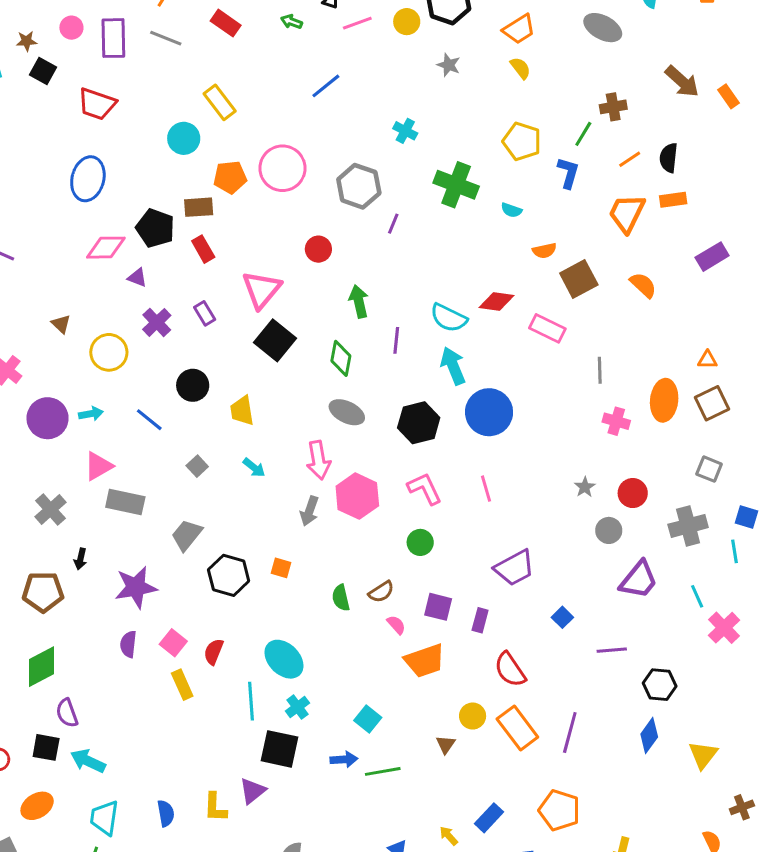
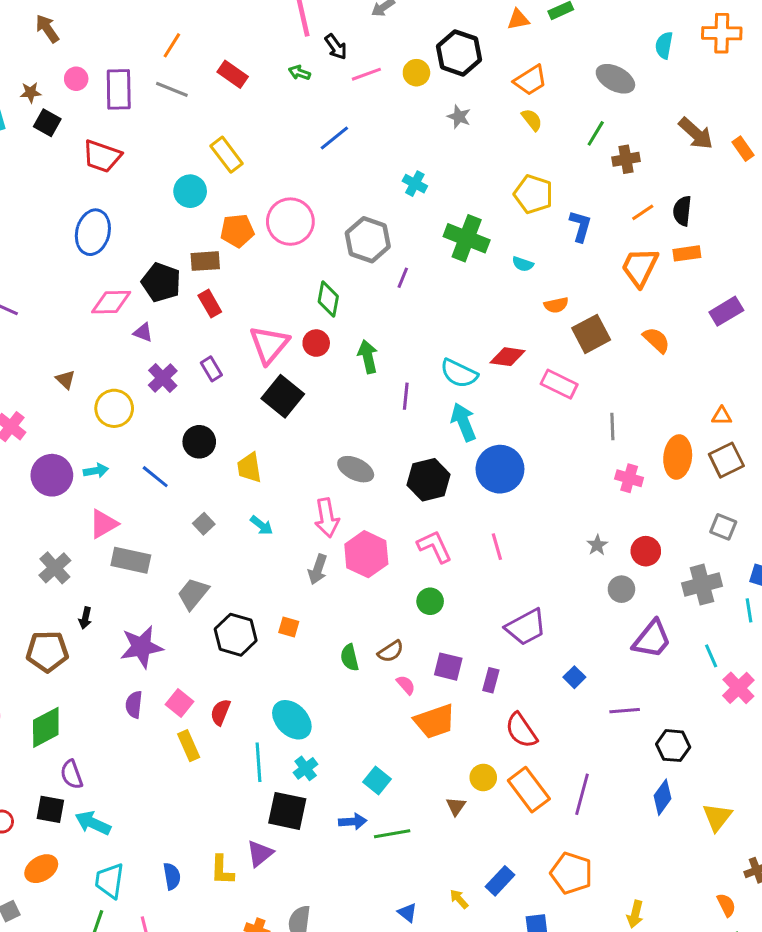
green line: (583, 134) -> (596, 133), moved
red circle: (318, 249) -> (316, 343), moved
green diamond: (341, 358) -> (328, 299), moved

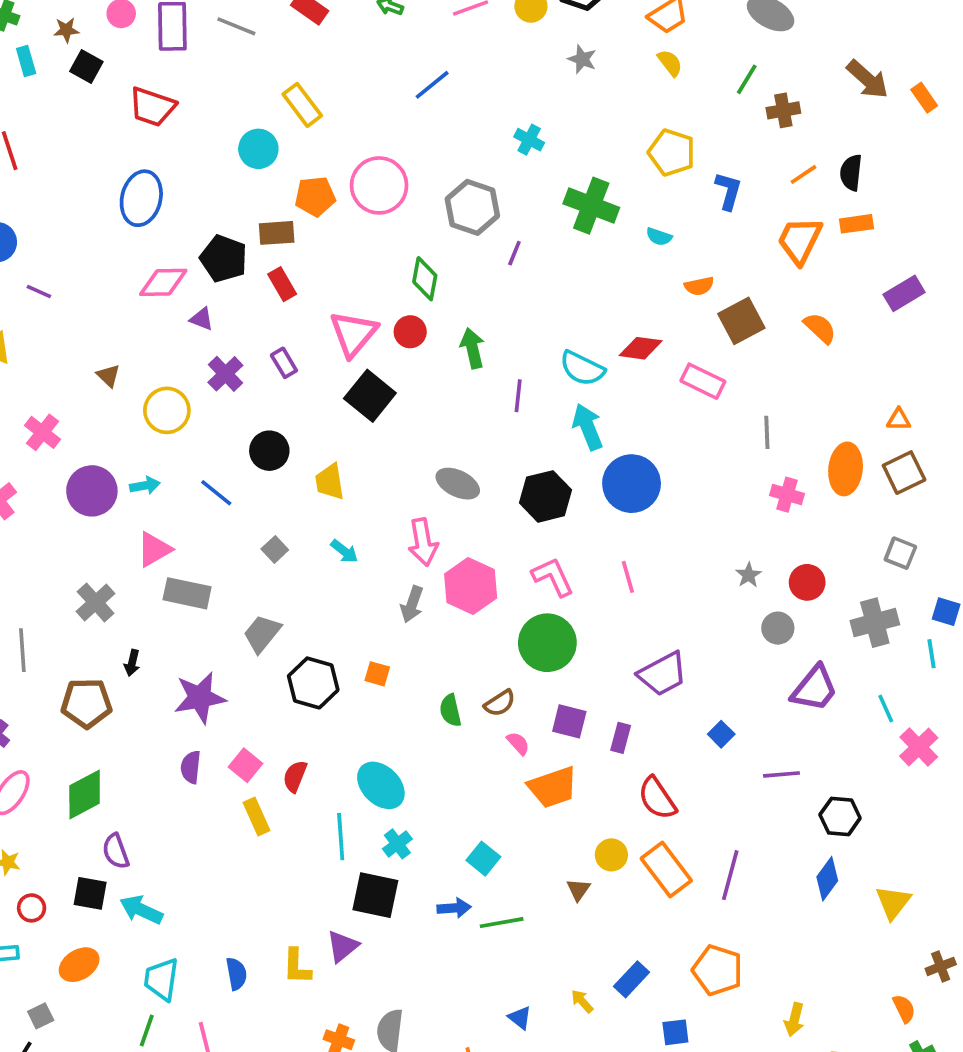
green circle: (430, 601) -> (547, 643), size x1.8

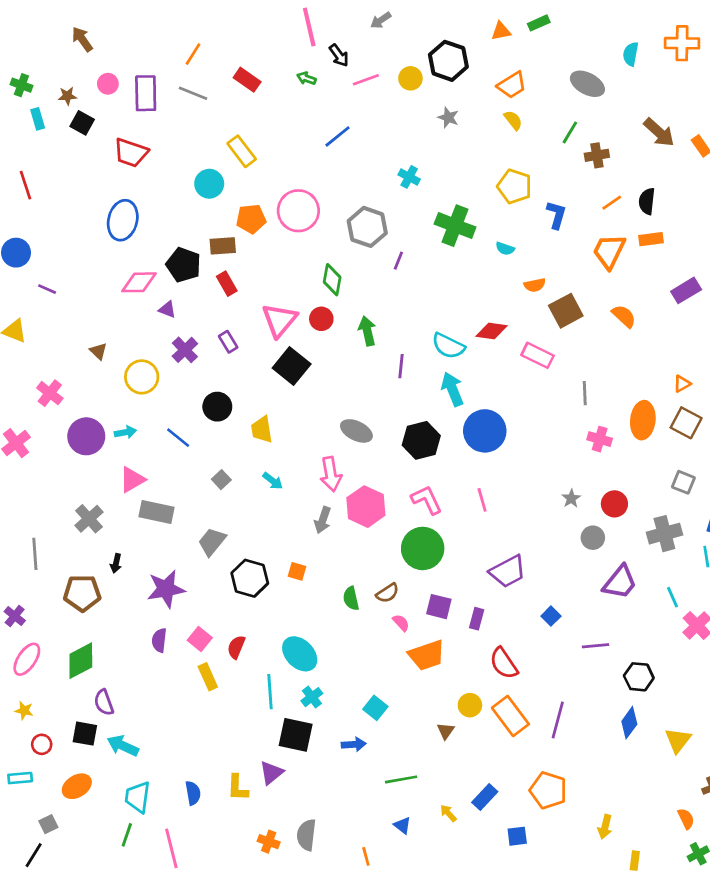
orange triangle: (899, 420) -> (682, 384), turned -30
brown square: (904, 473) -> (686, 423), turned -36
green line: (502, 923) -> (401, 779), moved

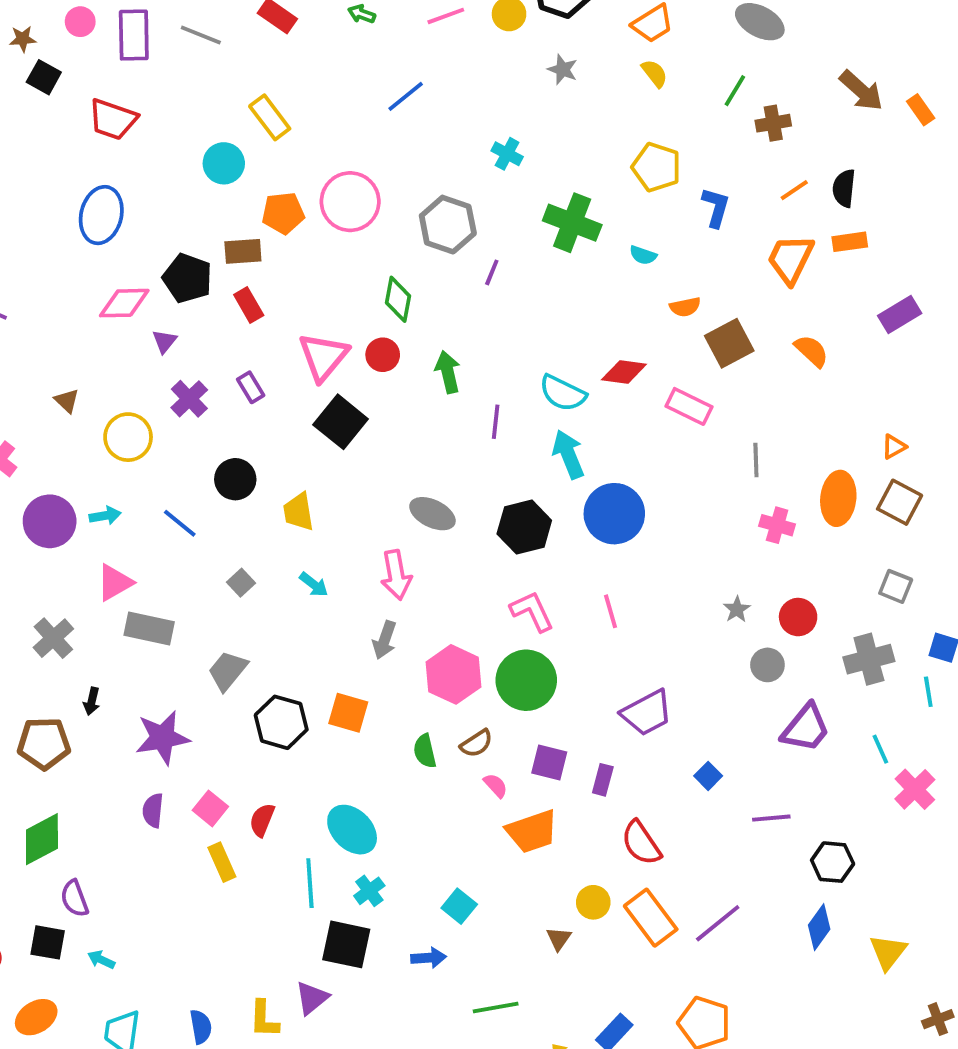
purple triangle: (167, 309) -> (164, 341), turned 48
pink hexagon: (366, 507) -> (454, 674), moved
orange square: (297, 571) -> (348, 713), size x1.5
purple line: (558, 720) -> (718, 923), turned 36
cyan arrow: (123, 746) -> (101, 960), size x0.6

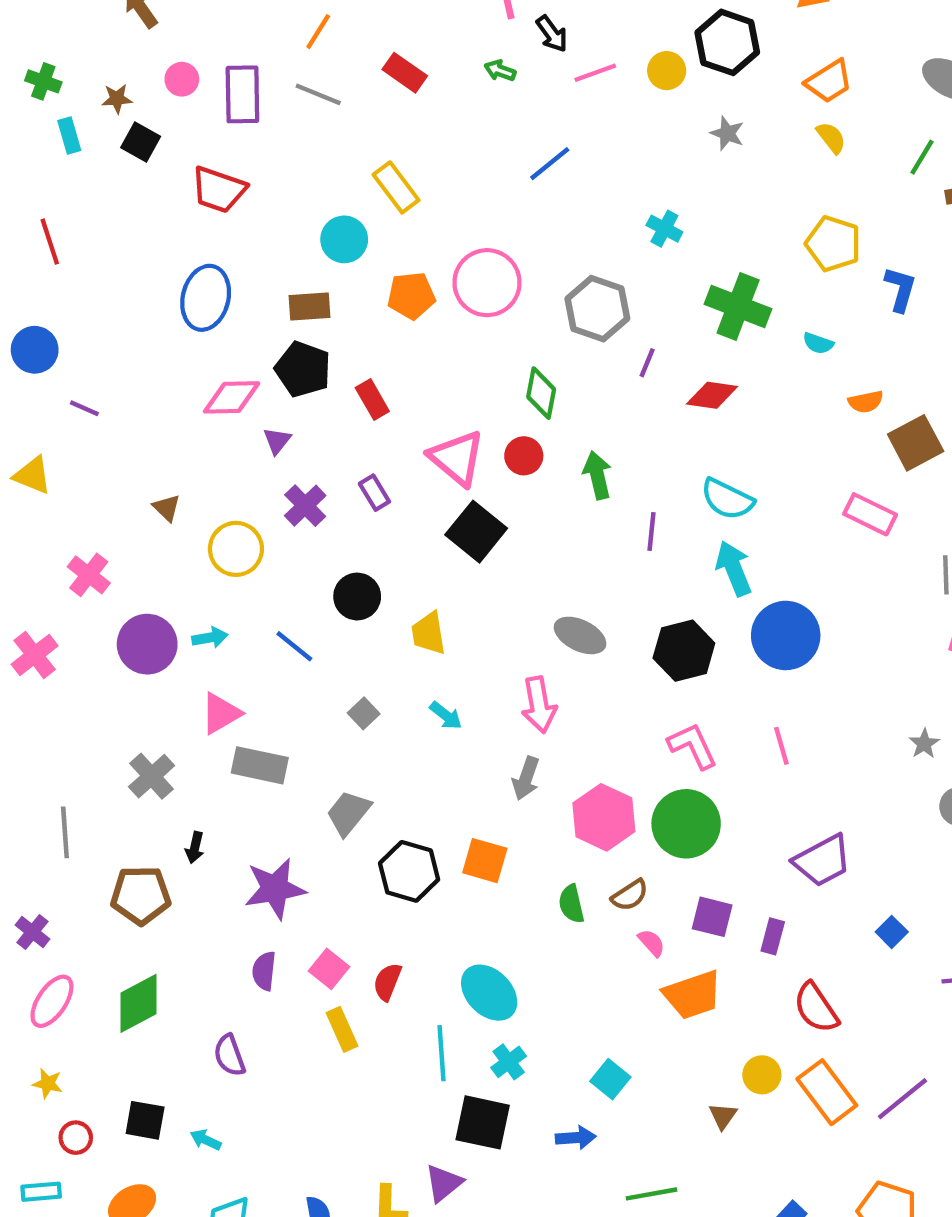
brown rectangle: (243, 251) -> (310, 306), moved
pink triangle: (323, 357) -> (457, 458), turned -30
red diamond: (624, 372) -> (712, 395), moved
purple semicircle: (74, 898) -> (229, 1055), moved

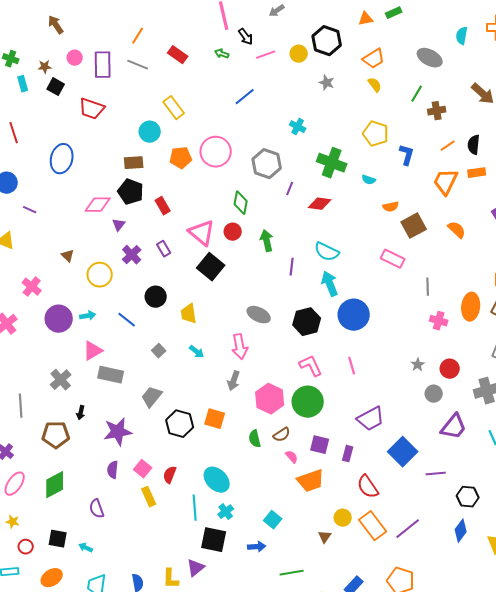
blue ellipse: (206, 298) -> (62, 159), moved
blue square: (892, 932) -> (403, 452), size x2.0

